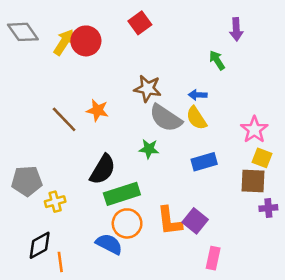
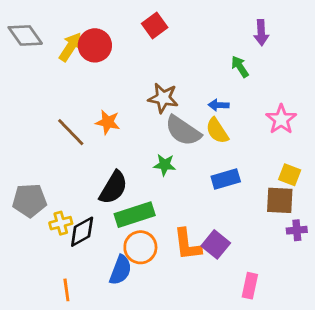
pink star: (254, 130) -> (281, 119), moved
blue semicircle: (109, 244) -> (120, 270), turned 84
black diamond: (40, 245) -> (82, 232), moved
pink rectangle: (213, 258) -> (250, 286), moved

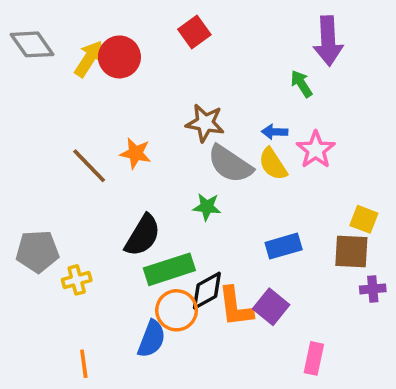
purple arrow: (261, 33) -> (328, 41), size x1.5
pink star: (281, 119) -> (316, 150), moved
blue rectangle: (226, 179) -> (284, 246), moved
black diamond: (82, 232) -> (207, 291), moved

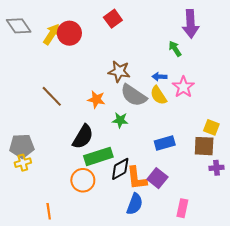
orange star: (136, 153) -> (96, 99), moved
yellow cross: (77, 280) -> (23, 163), moved
orange circle: (177, 310) -> (83, 180), moved
blue semicircle: (152, 339) -> (135, 204), moved

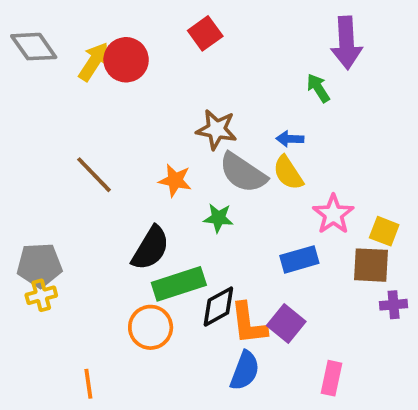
pink star: (183, 87) -> (333, 214), moved

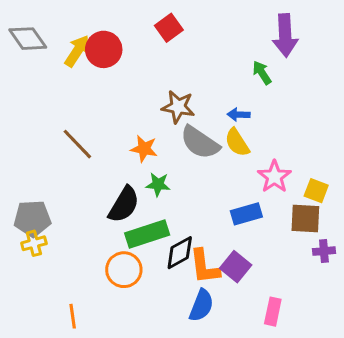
green star: (218, 218) -> (158, 184), moved

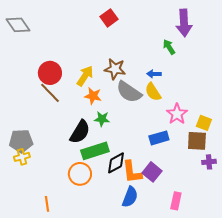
red circle: (104, 49) -> (50, 73), moved
yellow arrow: (77, 51) -> (85, 76), moved

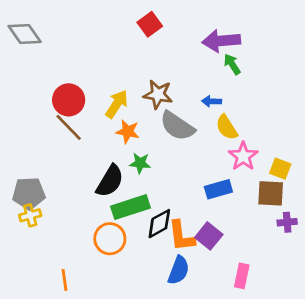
purple arrow: (184, 23) -> (221, 41), moved, turned 88
yellow semicircle: (153, 92) -> (227, 127), moved

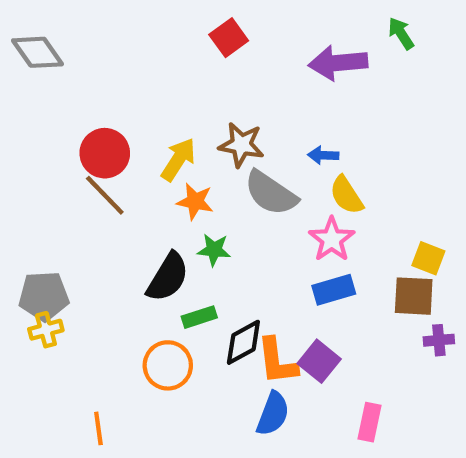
green arrow: (232, 64) -> (401, 33), moved
pink star: (243, 156) -> (332, 239), moved
green rectangle: (130, 207) -> (199, 317), size x0.6

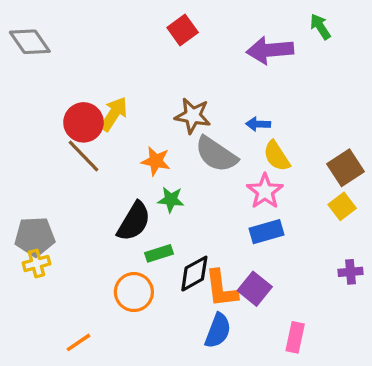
yellow arrow: (178, 159) -> (114, 114), moved
yellow square: (428, 258) -> (342, 206), turned 32
brown square: (414, 296) -> (346, 168), moved, turned -36
orange line: (98, 428) -> (78, 342), turned 64

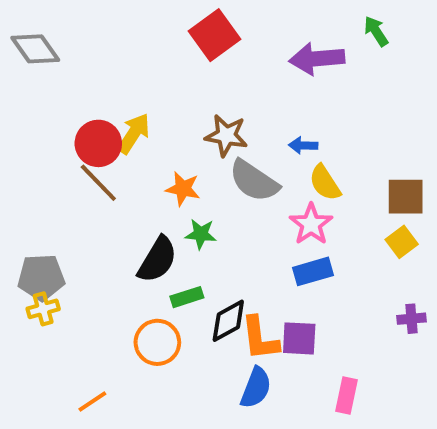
red square: (183, 30) -> (215, 35), size x1.4
brown square: (346, 168) -> (406, 197), turned 33
purple square: (255, 289) -> (299, 338), turned -36

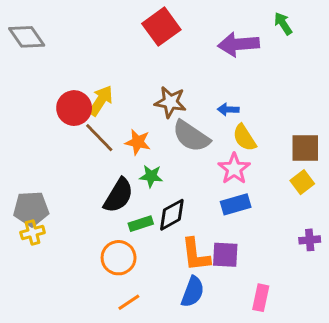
brown line: (98, 183) -> (99, 138), moved
black diamond: (228, 321) -> (172, 215), moved
orange line: (92, 401) -> (129, 302), moved

